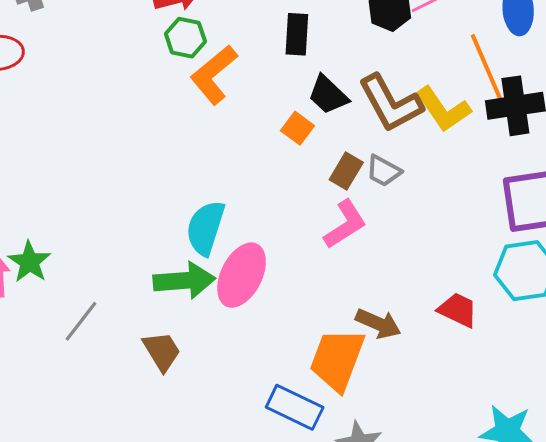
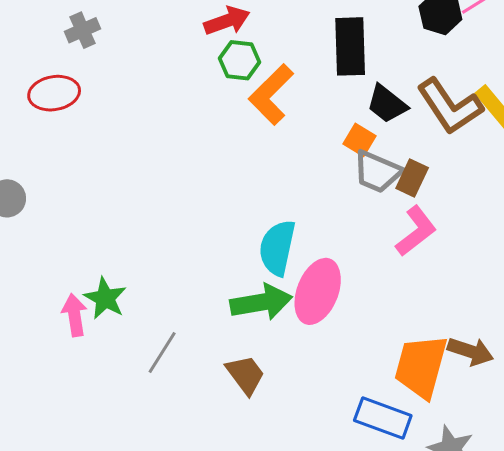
black rectangle: (297, 34) -> (350, 46), size x1.4
gray trapezoid: (384, 171) -> (377, 172), moved, size x1.4
brown arrow: (378, 324) -> (470, 351), moved

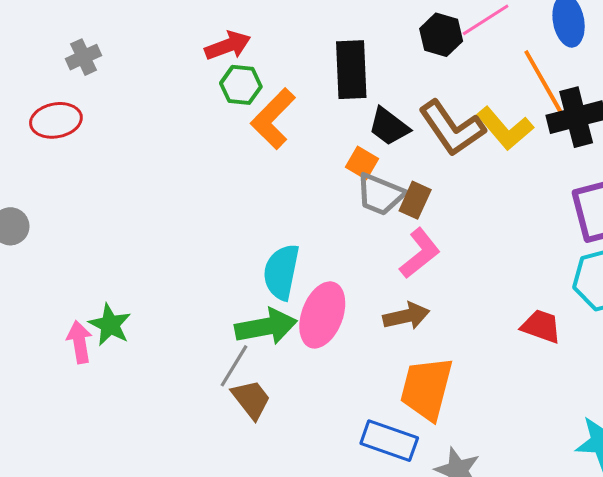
brown arrow: (470, 351) -> (406, 316), moved, turned -30
gray line: (162, 352) -> (234, 366), moved

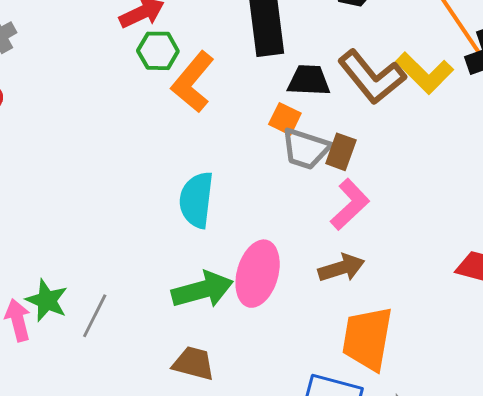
black trapezoid: (389, 127) -> (309, 80), turned 150
cyan semicircle: (281, 272) -> (196, 200), moved
gray line: (234, 366) -> (95, 316), moved
brown trapezoid: (251, 399) -> (193, 363), turned -33

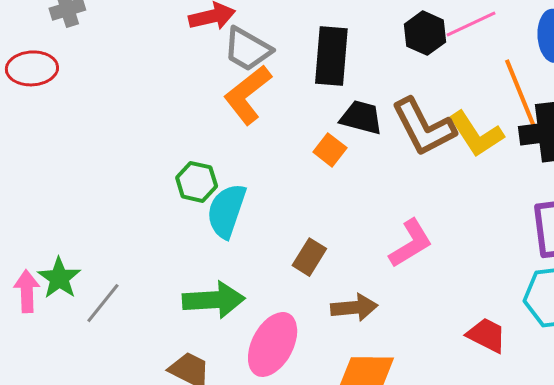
green hexagon: (158, 51) -> (197, 182), moved
gray trapezoid: (306, 149) -> (247, 49), moved
brown rectangle: (341, 152) -> (309, 257), moved
pink L-shape: (350, 204) -> (411, 243), moved
pink ellipse: (258, 274) -> (273, 344), moved

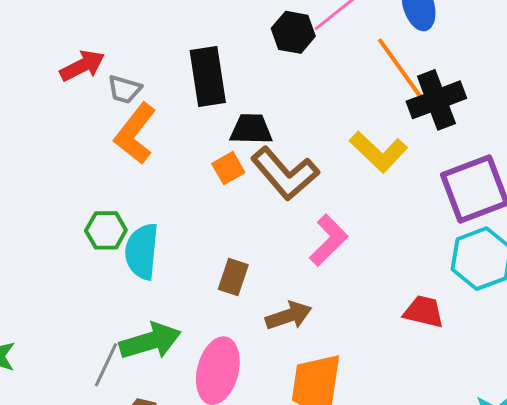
gray trapezoid: (247, 49) -> (124, 89), size x0.7
brown L-shape: (424, 127) -> (285, 173), moved
yellow L-shape: (476, 134) -> (378, 152), moved
orange square: (330, 150) -> (228, 168), turned 36
gray line: (103, 303) -> (106, 365), moved

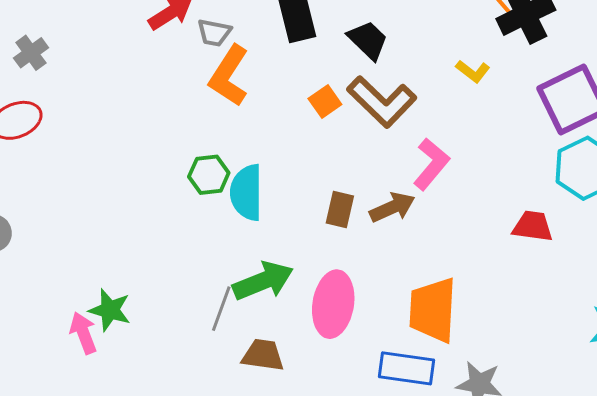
black trapezoid: (251, 129) -> (368, 40), moved, turned 48
yellow L-shape: (378, 152) -> (473, 71), size x0.6
brown arrow: (289, 316) -> (392, 207), moved

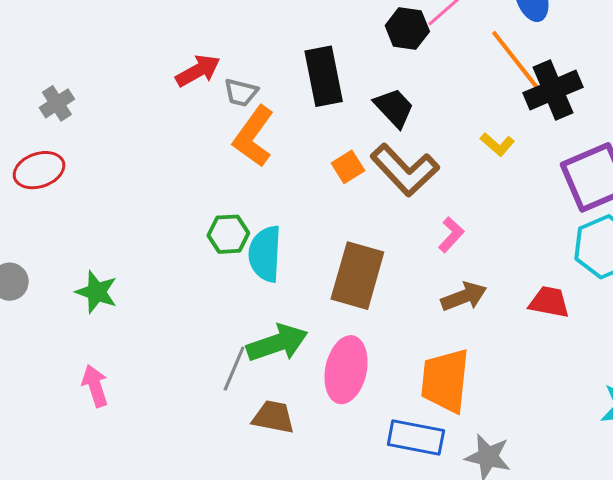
pink L-shape: (431, 164) -> (451, 235), size x0.7
brown arrow: (392, 207) -> (464, 297), moved
brown rectangle: (340, 210) -> (357, 276), size x1.8
green star: (110, 310) -> (97, 292), moved

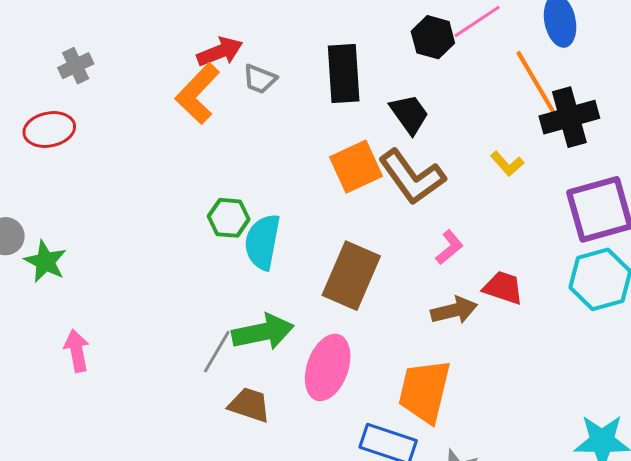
orange L-shape: (253, 136) -> (198, 94), moved
orange square: (348, 167) -> (356, 167), size x1.6
green star: (97, 292) -> (45, 261), moved
red trapezoid: (549, 302) -> (503, 288), moved

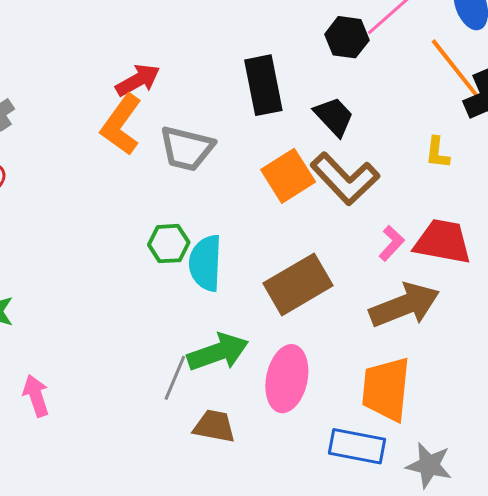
gray trapezoid: (260, 79) -> (187, 148), moved, size x1.6
yellow L-shape: (507, 164) -> (437, 153), turned 56
brown rectangle: (351, 276) -> (298, 284), turned 44
red trapezoid: (503, 288) -> (443, 242), moved, size x1.4
brown arrow: (454, 310) -> (404, 305), size x1.5

